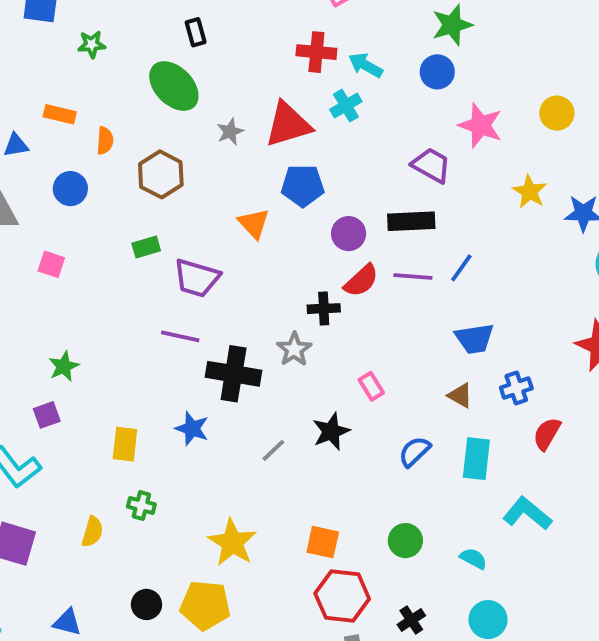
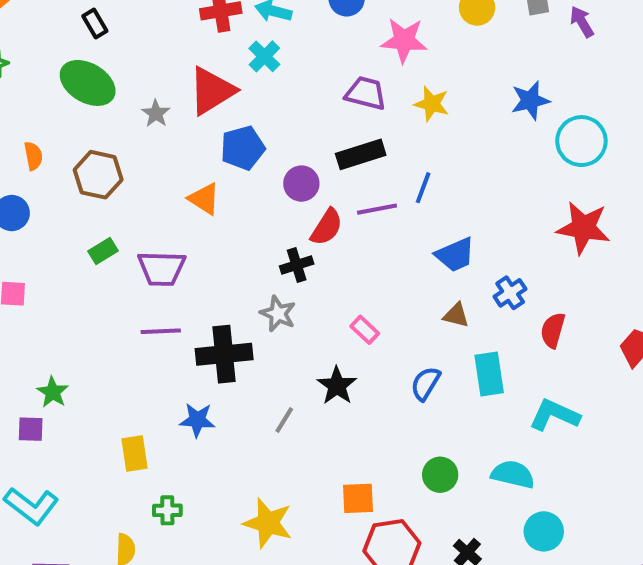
yellow star: (530, 192) -> (432, 104), moved
purple square: (47, 415) -> (31, 429), moved, turned 36
cyan semicircle: (473, 558) -> (513, 474), size x1.5

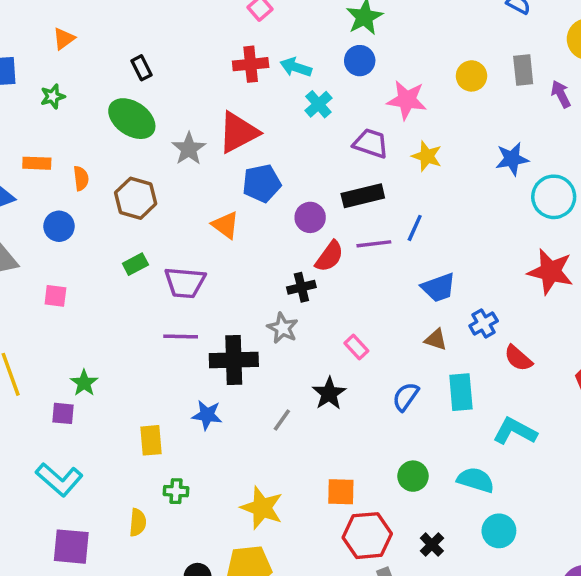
cyan cross: (264, 56) -> (318, 104), moved
gray star: (156, 113) -> (189, 149), size x1.4
red semicircle: (553, 330) -> (518, 358), turned -68

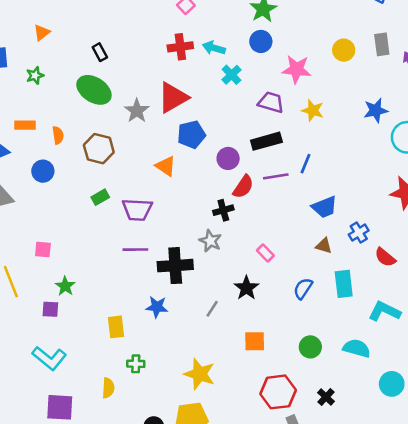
pink square: (55, 296) -> (43, 249), moved
orange square: (341, 492) -> (255, 341), moved
cyan circle: (499, 531) -> (392, 384), moved

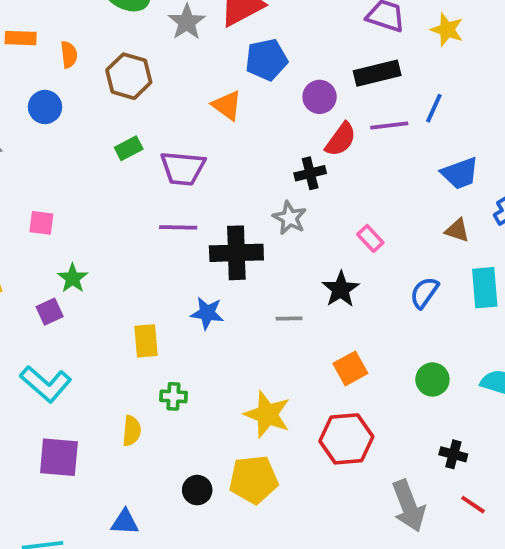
purple square: (50, 309) -> (50, 312), turned -30
gray line: (212, 309) -> (289, 318), turned 54
orange square: (255, 341) -> (350, 368), turned -30
red hexagon: (278, 392) -> (346, 439), moved
black cross: (326, 397) -> (453, 454), turned -30

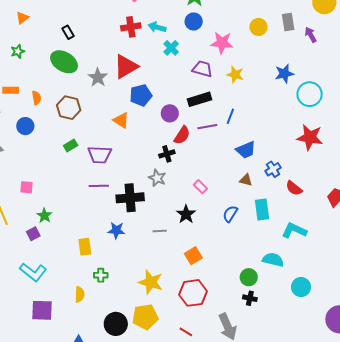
green circle: (432, 379) -> (249, 277), moved
black circle: (197, 490) -> (116, 324), size x1.5
red line: (473, 505) -> (186, 332), moved

